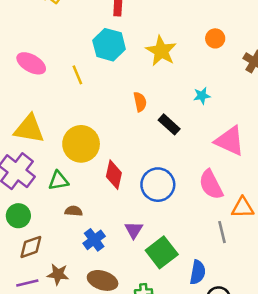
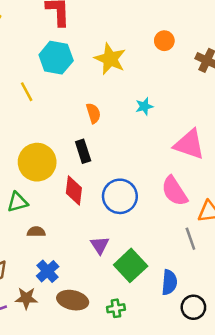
cyan star: (202, 96) -> (144, 106), moved
black rectangle: (169, 124) -> (83, 151), moved, turned 35
blue cross: (94, 240) -> (48, 271), moved

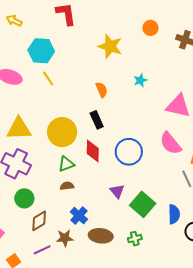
cyan hexagon: (56, 58) -> (41, 51), moved
green triangle: (18, 202) -> (66, 164), moved

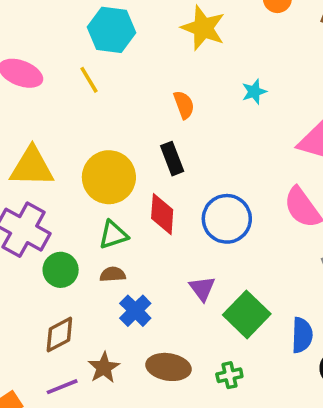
cyan hexagon: (41, 51) -> (111, 30), moved
green circle: (24, 198) -> (61, 270), moved
blue cross: (79, 216) -> (135, 311), moved
brown star: (65, 238) -> (104, 368), turned -30

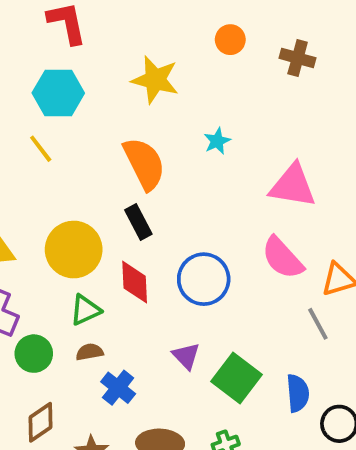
orange semicircle: (184, 105) -> (144, 164), size x1.8

